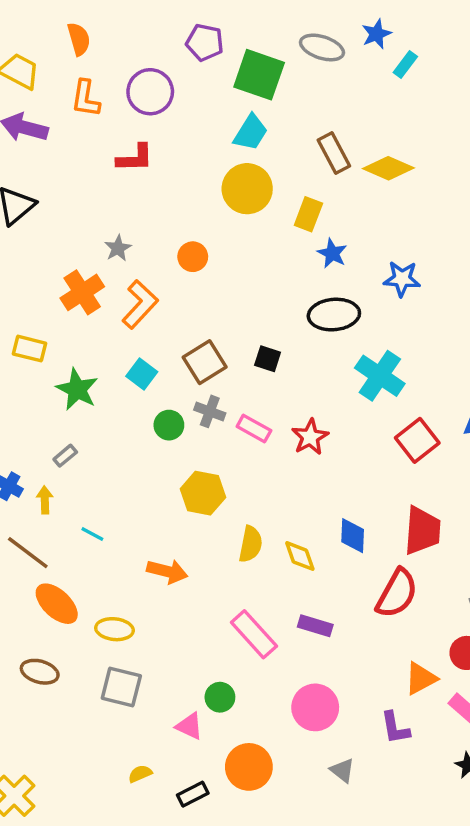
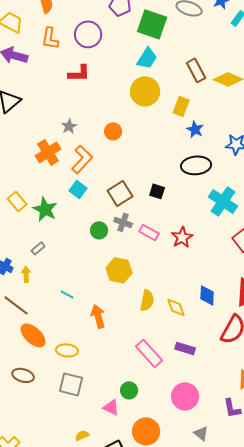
yellow rectangle: (29, 349) -> (17, 201), moved, turned 36
cyan square: (142, 374) -> (78, 189), moved
cyan line: (92, 534) -> (67, 294), moved
orange arrow: (167, 571) -> (98, 316), turned -120

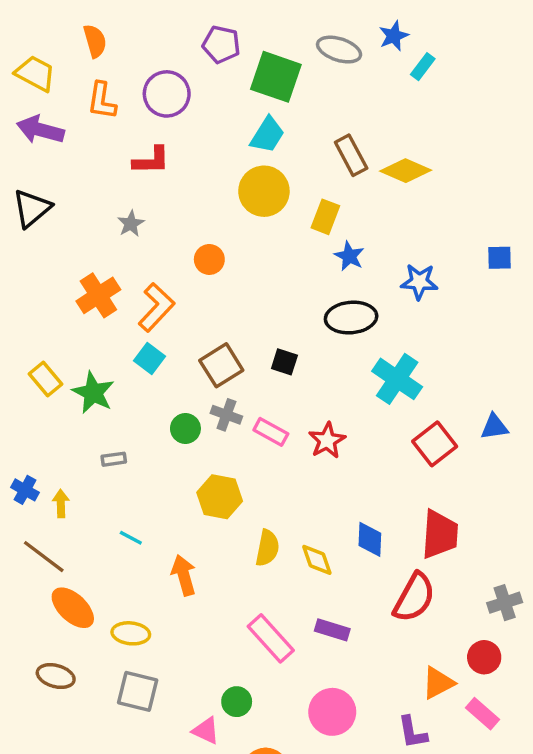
gray star: (69, 126) -> (131, 224), moved
gray rectangle: (38, 248) -> (114, 459), moved, turned 32

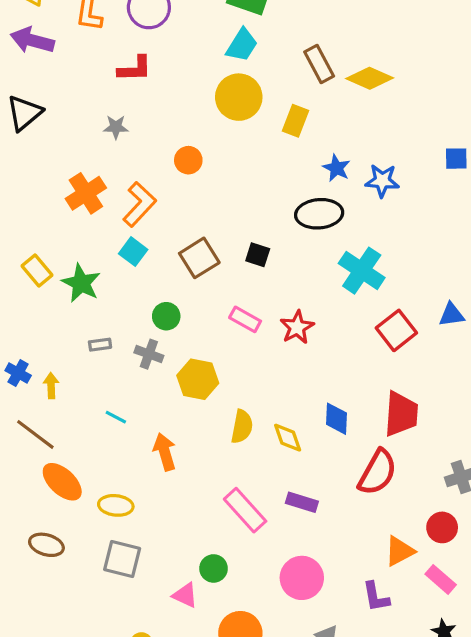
gray star: (131, 224) -> (116, 127), turned 30
blue star: (349, 256) -> (336, 168), moved
gray cross: (226, 415) -> (149, 354), moved

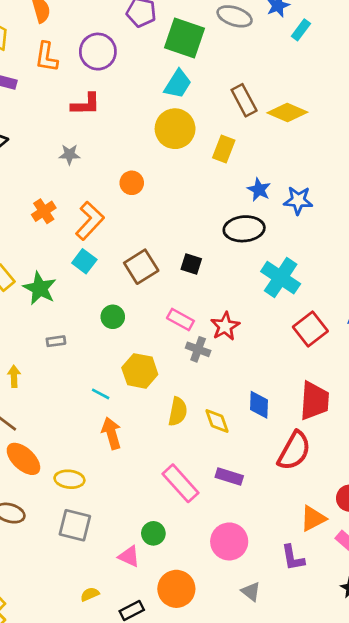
orange cross: (86, 193) -> (44, 211), size x0.7
gray cross: (149, 354) -> (198, 349), moved
cyan line: (116, 417) -> (101, 394), moved

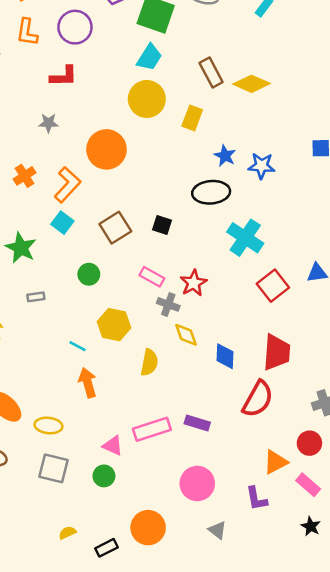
orange circle: (132, 183) -> (106, 149), size x1.8
yellow diamond: (217, 421) -> (186, 335), moved
pink rectangle: (180, 483) -> (152, 429), turned -66
green circle: (153, 533) -> (104, 476), moved
pink triangle: (129, 556) -> (113, 446), moved

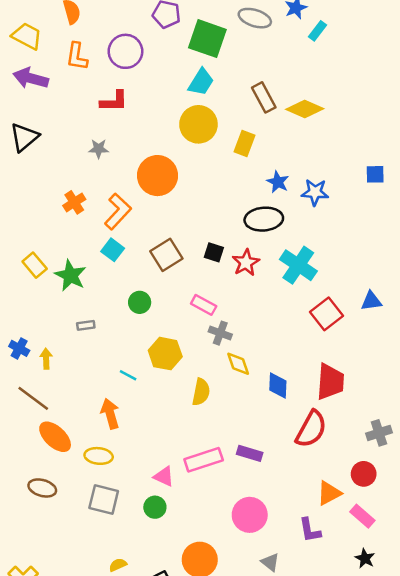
red star: (193, 283) -> (246, 263), moved
orange arrow: (88, 383) -> (110, 414), moved

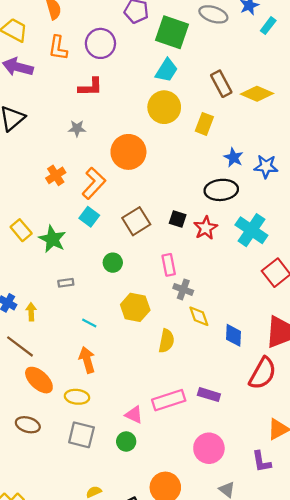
pink rectangle: (204, 305) -> (169, 265), turned 50
cyan line: (128, 375) -> (89, 323), moved

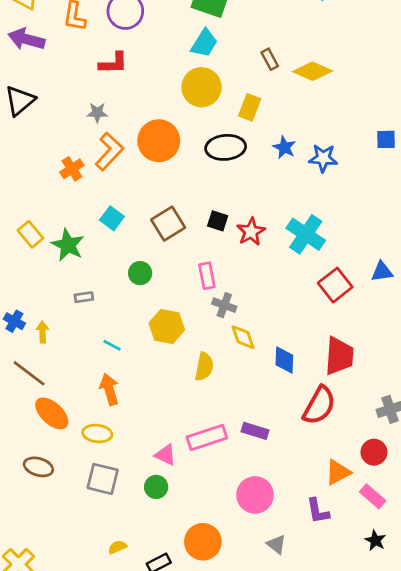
brown rectangle: (221, 84) -> (270, 59), size x0.7
orange L-shape: (94, 183) -> (109, 151), moved
black ellipse: (221, 190) -> (226, 147), moved

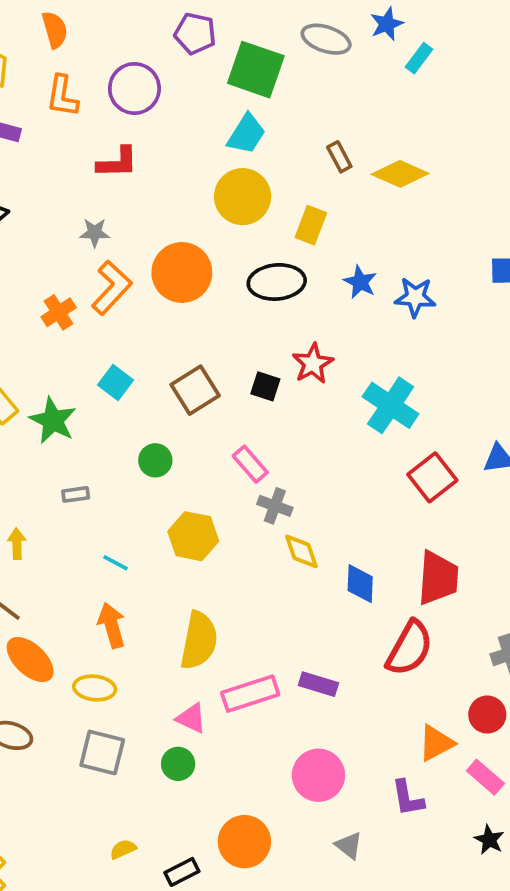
red star: (251, 232) -> (313, 364), moved
pink rectangle: (207, 276) -> (250, 464), turned -30
yellow semicircle: (204, 367) -> (199, 641), moved, size x1.4

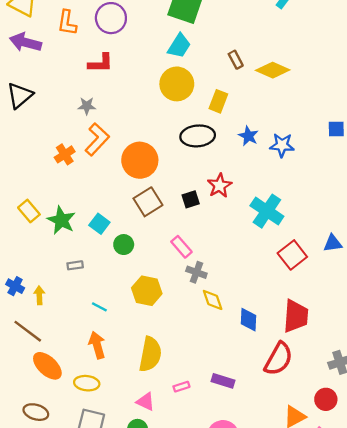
orange circle: (182, 273) -> (140, 160), moved
cyan square: (115, 383) -> (99, 224), moved
black square: (265, 386) -> (191, 199), turned -36
pink rectangle: (250, 694) -> (181, 387), size x0.5

